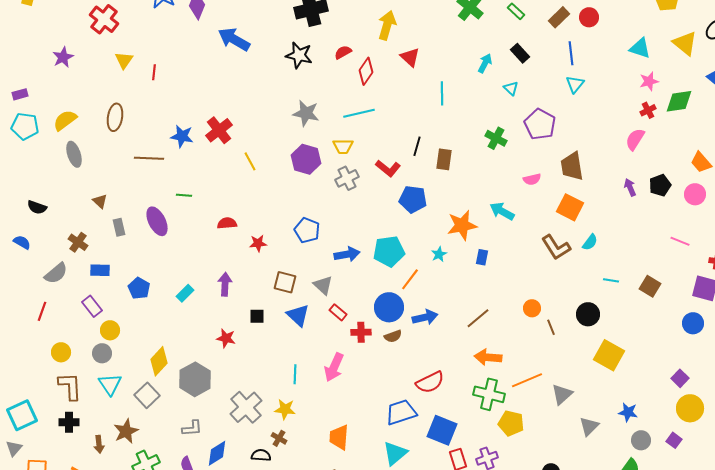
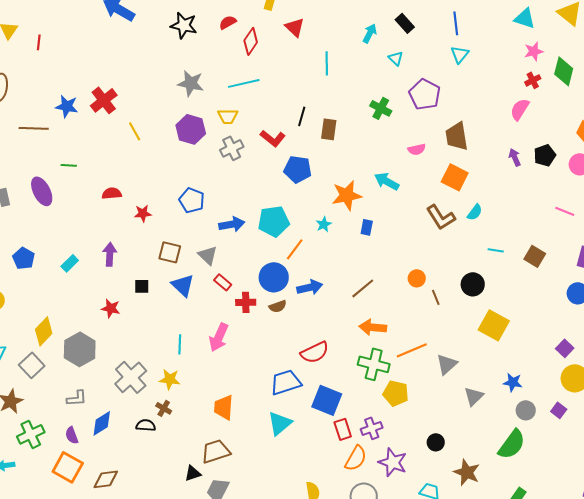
green diamond: (679, 101) -> (564, 71), turned -68

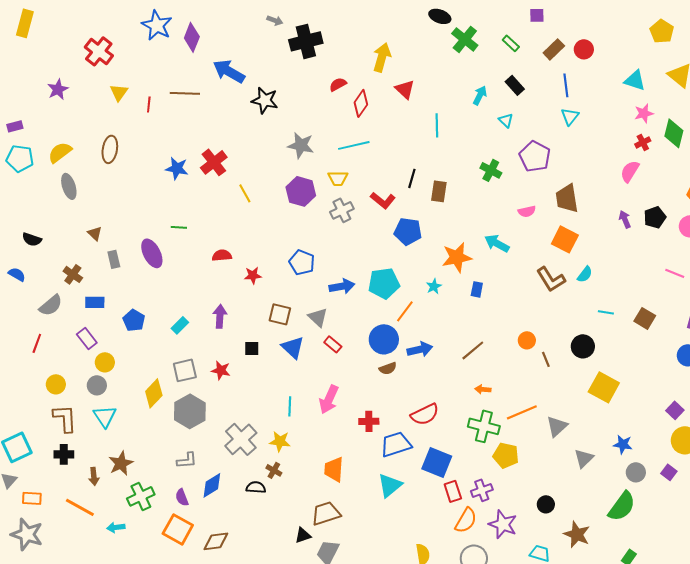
black star: (184, 25) -> (265, 100), moved
brown line: (34, 128) -> (185, 93), moved
red cross: (246, 302) -> (369, 421), moved
orange arrow: (373, 327) -> (483, 389), size x0.6
gray square: (32, 365) -> (185, 370), moved, turned 30

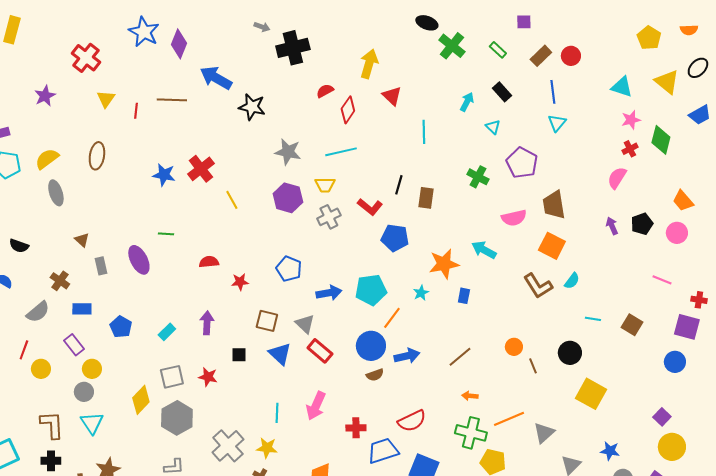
pink semicircle: (527, 211) -> (514, 218), size x1.4
red rectangle: (333, 344) -> (320, 351), size x1.4
yellow circle: (56, 384) -> (41, 369), moved

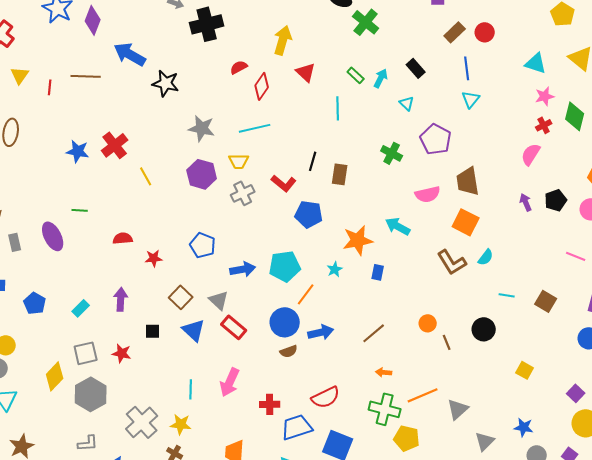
green rectangle: (498, 50) -> (356, 75), moved
brown square: (267, 321) -> (181, 297), turned 30
yellow square: (591, 394) -> (525, 370), moved, size x0.6

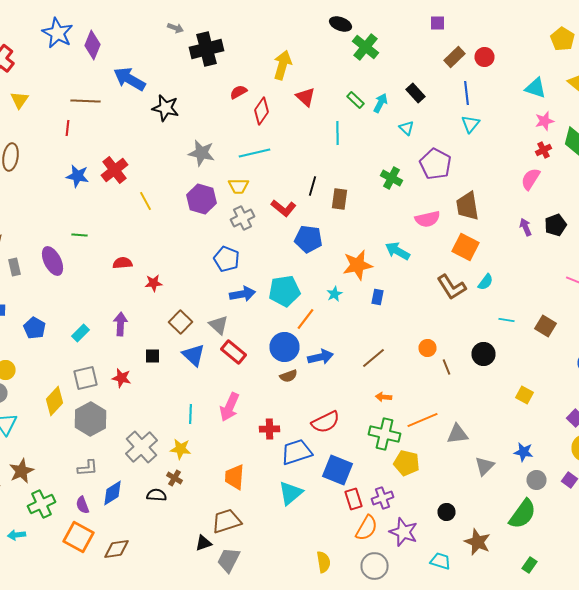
red line: (50, 87) -> (68, 128), moved
blue pentagon: (203, 245) -> (226, 259), moved
gray triangle: (458, 409) -> (458, 434), turned 35

